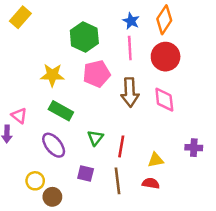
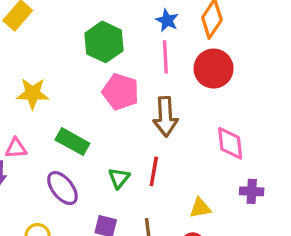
pink pentagon: (97, 74) -> (121, 92), turned 30
yellow star: (52, 75) -> (33, 93), moved
pink diamond: (164, 100) -> (230, 143), moved
pink triangle: (19, 116) -> (16, 148), turned -42
red line: (121, 146) -> (154, 171), moved

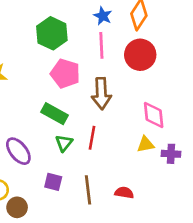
green rectangle: (72, 142) -> (55, 114), moved
yellow triangle: (200, 208) -> (146, 144), moved

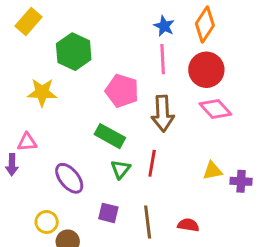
green hexagon: (52, 33) -> (74, 52), moved
pink diamond: (154, 115) -> (215, 109), moved, turned -36

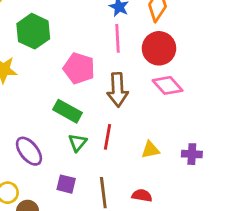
yellow triangle: (212, 171) -> (150, 150), moved

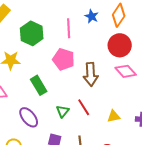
pink line: (118, 38) -> (69, 28), moved
green rectangle: (68, 111) -> (39, 85), moved, turned 30
red line: (108, 137) -> (84, 107), turned -42

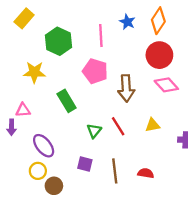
yellow triangle: (114, 116) -> (153, 125), moved
purple ellipse: (29, 117) -> (44, 146), moved

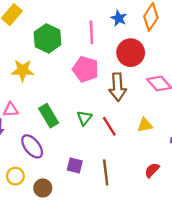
red circle: (159, 55) -> (131, 53), moved
green rectangle: (67, 101) -> (49, 116), moved
green triangle: (94, 131) -> (84, 118), moved
yellow circle: (38, 171) -> (15, 176), moved
red semicircle: (146, 173) -> (152, 170), moved, turned -56

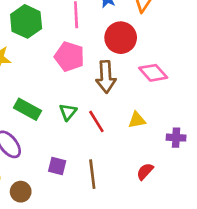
green rectangle: (49, 116) -> (27, 109), turned -30

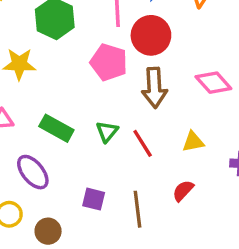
red circle: (121, 38) -> (151, 35), moved
red semicircle: (145, 171) -> (183, 191), moved

